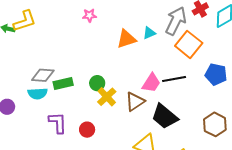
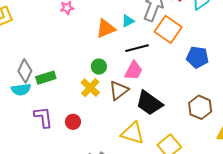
gray diamond: (43, 75) -> (25, 71), turned -65
black line: (174, 79) -> (137, 48), moved
green circle: (97, 83) -> (99, 67), moved

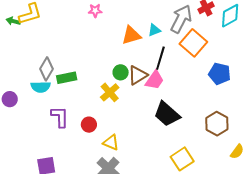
black line: (137, 48) -> (160, 58), turned -65
brown triangle: (119, 90) -> (138, 75), moved
yellow triangle: (133, 133) -> (111, 142), moved, size x0.7

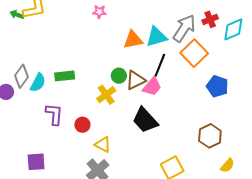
cyan triangle: (154, 30) -> (156, 37), size x1.6
gray diamond: (47, 69) -> (21, 76), moved
cyan semicircle: (41, 87) -> (38, 83), turned -66
black trapezoid: (167, 114) -> (145, 120), moved

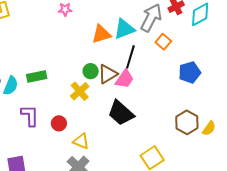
orange square: (194, 53) -> (163, 42), size x0.6
blue pentagon: (217, 86) -> (190, 72), turned -30
yellow semicircle: (227, 165) -> (209, 128), moved

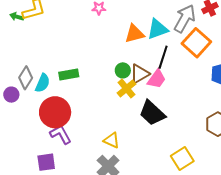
orange square: (163, 42) -> (196, 43), size x1.8
yellow cross: (80, 91) -> (126, 89), moved
purple L-shape: (30, 116) -> (61, 134), moved, turned -30
red circle: (59, 123) -> (55, 112), moved, size x2.0

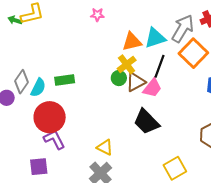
yellow cross: (126, 89) -> (127, 64), moved

